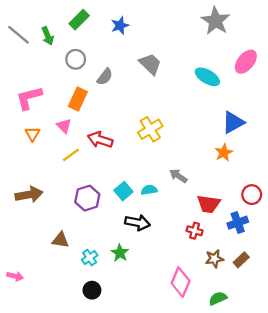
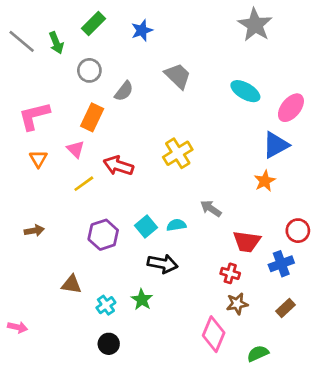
pink ellipse: (246, 62) -> (291, 108), moved
brown arrow: (29, 195) -> (34, 231), size x0.6
brown star: (214, 259) -> (237, 304), moved

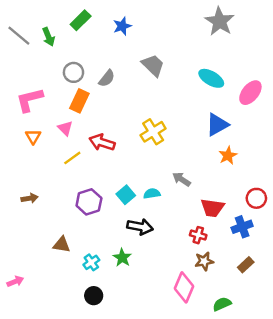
gray circle: (89, 70) -> (73, 72), moved
blue triangle: (276, 145) -> (217, 125), moved
pink arrow: (18, 327) -> (15, 281), turned -35

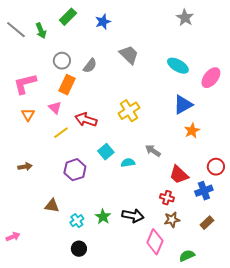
gray star: (220, 21) -> (185, 18), size x0.7
cyan square: (126, 195) -> (106, 152), moved
red trapezoid: (212, 208) -> (179, 175), turned 35
black arrow: (140, 227) -> (133, 216), moved

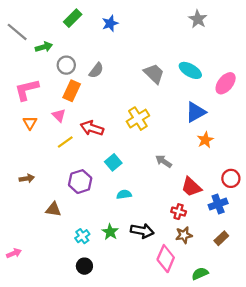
green arrow: (41, 31) -> (44, 47), moved, turned -84
gray trapezoid: (129, 55) -> (154, 74), moved
cyan semicircle: (128, 163) -> (124, 194), moved
brown triangle: (52, 206) -> (53, 209), moved

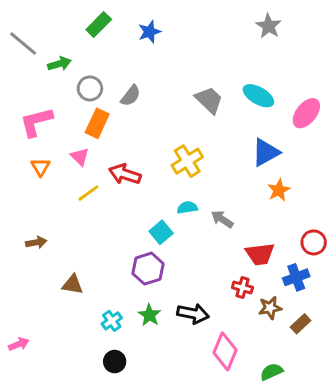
cyan square: (113, 162) -> (161, 232), moved
purple hexagon: (80, 182) -> (148, 269), moved
red trapezoid: (191, 187) -> (260, 254), turned -50
cyan semicircle: (124, 194) -> (187, 208), moved
brown star: (184, 235) -> (270, 308), moved

